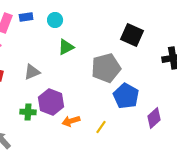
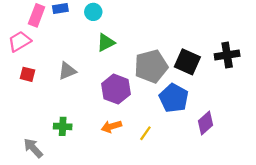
black square: (132, 35) -> (187, 62), moved
purple hexagon: (51, 102) -> (116, 89), moved
green cross: (28, 112) -> (63, 126), moved

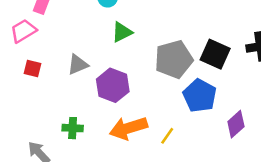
purple hexagon: (116, 89) -> (113, 85), moved
orange arrow: (111, 126) -> (128, 128), size x1.6

